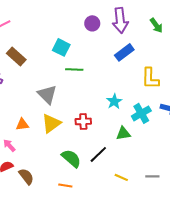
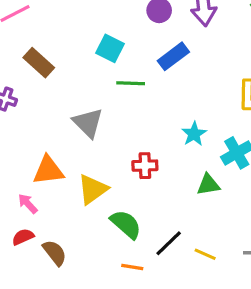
blue rectangle: (124, 52) -> (173, 56), moved
yellow triangle: (51, 123) -> (93, 189), moved
orange triangle: (22, 124) -> (48, 170), size x1.5
black line: (98, 154) -> (169, 243), moved
orange line: (65, 185) -> (132, 267), moved

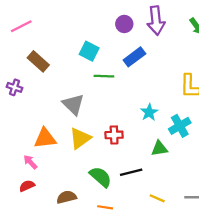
yellow triangle: (93, 189) -> (80, 138), moved
black line: (169, 243) -> (131, 172), moved, turned 30
brown semicircle: (55, 253) -> (67, 197), moved, turned -66

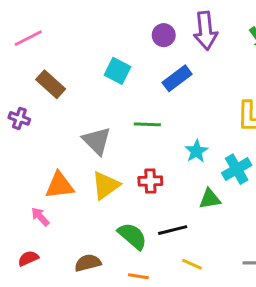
green line: (104, 76) -> (147, 124), moved
red semicircle: (27, 186) -> (28, 258), moved
yellow line: (157, 198) -> (192, 264), moved

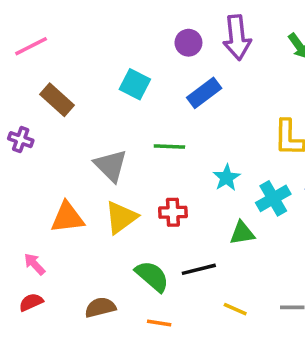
pink arrow: (40, 217) -> (35, 264), moved
yellow line: (192, 264) -> (235, 309), moved

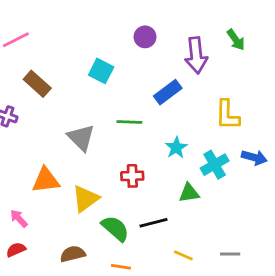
purple arrow: (237, 38) -> (196, 55), moved
blue rectangle: (204, 93) -> (168, 92), moved
yellow triangle: (121, 217) -> (85, 199), moved

